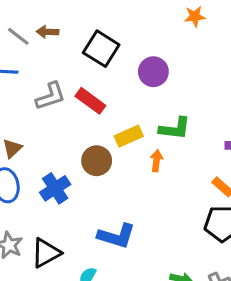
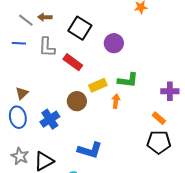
gray L-shape: (51, 96) -> (47, 47), moved, turned 110

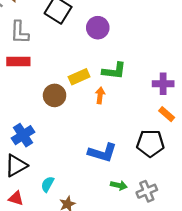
red rectangle: (73, 62) -> (18, 62), moved, turned -36
orange rectangle: (159, 118) -> (167, 114), moved
blue cross: (50, 119) -> (23, 135), moved
blue L-shape: (90, 150) -> (102, 153), moved

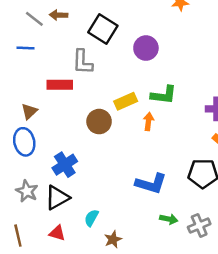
gray L-shape: (19, 32) -> (83, 62), moved

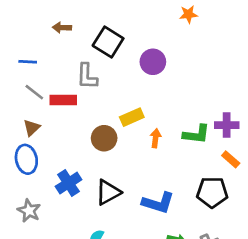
gray line: (34, 19) -> (34, 92), moved
green L-shape: (164, 95) -> (196, 134), moved
black triangle: (57, 198) -> (108, 192), moved

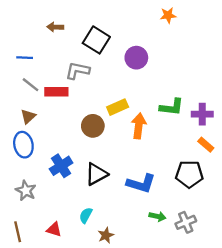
gray L-shape: (87, 76) -> (78, 71), turned 100
green L-shape: (196, 134) -> (172, 107), moved
orange arrow: (156, 138) -> (139, 126), size x1.5

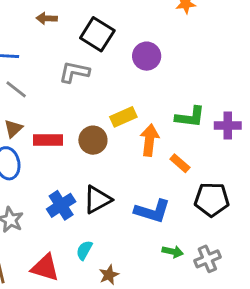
red rectangle: (56, 92) -> (48, 140), moved
orange rectangle: (206, 145) -> (180, 163), moved
blue cross: (61, 166) -> (61, 205), moved
red triangle: (54, 229) -> (45, 268), size x1.5

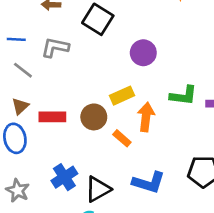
purple circle: (147, 56) -> (143, 53), moved
gray L-shape: (74, 72) -> (55, 47), moved
orange rectangle: (180, 163) -> (122, 138), moved
black triangle: (97, 199) -> (98, 189), moved

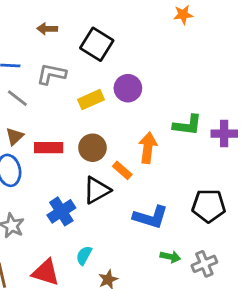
purple circle: (143, 53) -> (128, 88), moved
yellow rectangle: (122, 96) -> (91, 100), moved
black triangle: (98, 189) -> (97, 190), moved

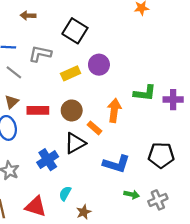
brown arrow: (47, 29) -> (28, 16), moved

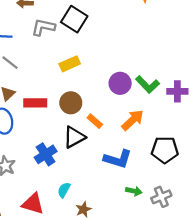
gray L-shape: (40, 54) -> (43, 27), moved
purple circle: (99, 65) -> (120, 83), moved
green L-shape: (145, 93) -> (148, 84), turned 40
orange arrow: (114, 110) -> (133, 120), moved, turned 40

